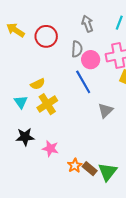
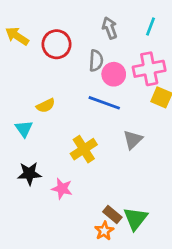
blue line: (83, 82) -> (104, 103), turned -40
yellow cross: (47, 104) -> (84, 149), moved
orange star: (75, 165) -> (104, 231), moved

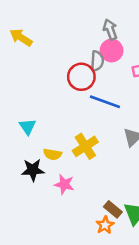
red circle: (57, 44) -> (81, 77), moved
pink circle: (114, 74) -> (112, 51), moved
yellow semicircle: (46, 106) -> (52, 154), moved, turned 36

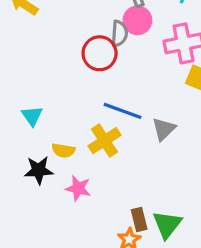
blue line: (105, 102) -> (123, 111), moved
brown rectangle: (113, 209) -> (139, 220), turned 36

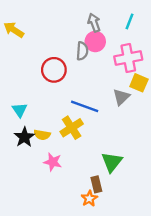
red circle: (100, 53) -> (54, 70), moved
gray triangle: (164, 129) -> (121, 97), moved
black star: (39, 170) -> (24, 137), moved, turned -30
green triangle: (167, 225) -> (112, 162), moved

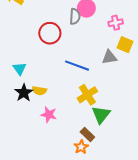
pink cross: (128, 58) -> (116, 23), size x0.6
gray triangle: (121, 97) -> (109, 57), turned 35
yellow cross: (72, 128) -> (87, 95), moved
brown rectangle: (96, 184) -> (87, 134), turned -32

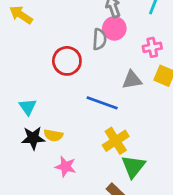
gray triangle: (109, 57) -> (132, 80), moved
black star: (24, 93) -> (33, 138), turned 30

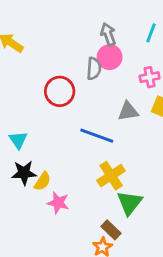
yellow semicircle: (53, 135) -> (42, 181), moved, turned -66

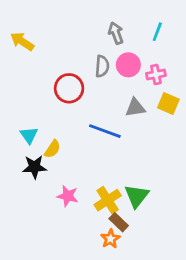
pink circle: (110, 57) -> (128, 65), moved
yellow cross: (111, 176) -> (108, 200), moved
yellow semicircle: (42, 181) -> (52, 149), moved

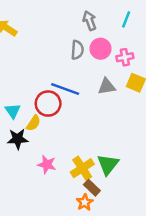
red circle: (69, 88) -> (48, 104), moved
blue line: (105, 131) -> (65, 89), moved

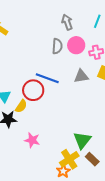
yellow cross: (82, 168) -> (69, 159), moved
brown rectangle: (92, 188) -> (92, 159), moved

